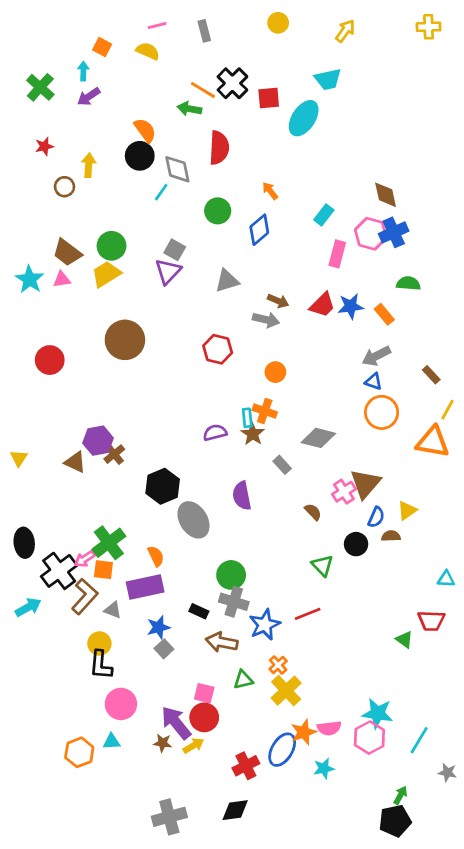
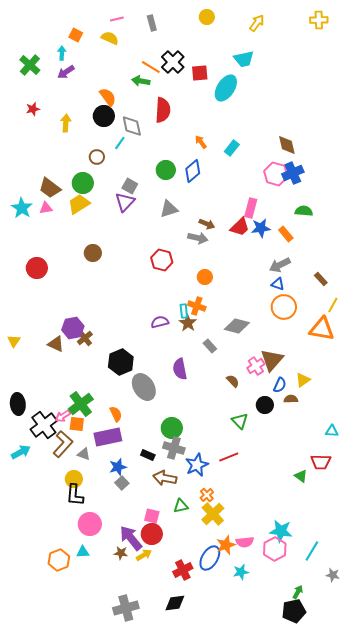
brown circle: (64, 187) -> (97, 157), moved
green circle: (218, 211) -> (166, 170), moved
cyan rectangle: (324, 215) -> (232, 148), moved
pink rectangle: (337, 254) -> (251, 208), moved
brown circle: (125, 340) -> (93, 253), size x0.6

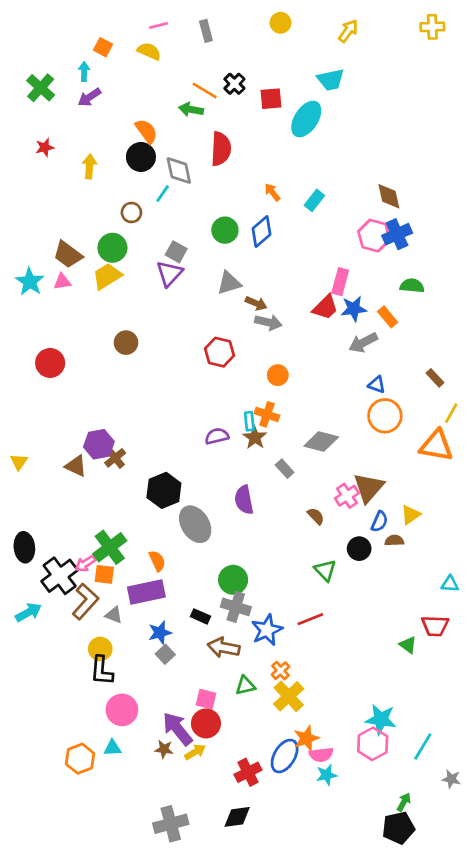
black cross: (173, 62) -> (234, 84), size x0.7
brown arrow: (207, 224) -> (256, 303), moved
gray arrow: (280, 265) -> (363, 343), moved
pink semicircle: (245, 542) -> (321, 755), moved

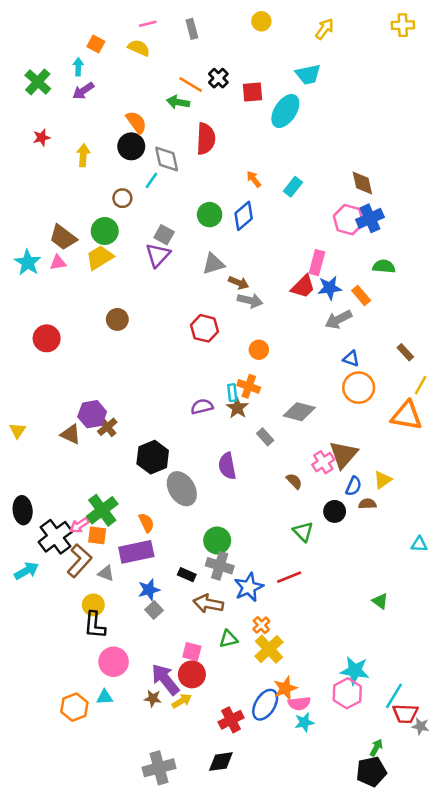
red trapezoid: (435, 626) -> (405, 714), moved

